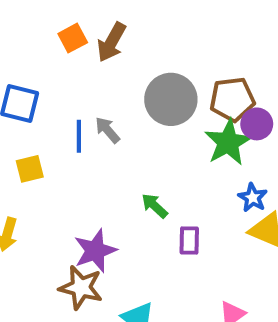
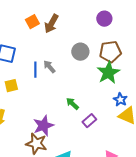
gray circle: (171, 99) -> (80, 52), size x0.7
purple circle: (257, 124) -> (104, 19), moved
purple rectangle: (189, 240) -> (89, 121), turned 48

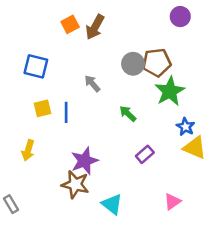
purple circle: (104, 19) -> (180, 17), moved
brown pentagon: (110, 52) -> (157, 62), moved
blue line: (35, 70) -> (66, 112), moved
green arrow: (72, 104) -> (128, 114), moved

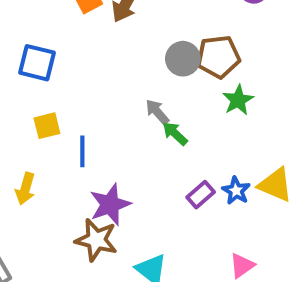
gray arrow: (92, 83) -> (157, 112), moved
green star: (170, 91) -> (238, 100), size x0.7
blue line: (66, 112) -> (82, 151), moved
blue star: (185, 127) -> (236, 191), moved

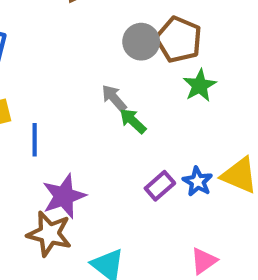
brown pentagon: (218, 57) -> (179, 40), turned 30

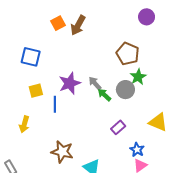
gray circle: (141, 42) -> (125, 90), moved
blue star: (198, 182) -> (137, 150), moved
purple star: (64, 196) -> (70, 83), moved

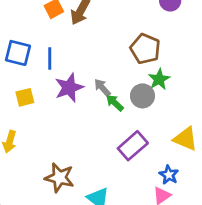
blue line: (55, 104) -> (50, 59), moved
purple rectangle: (118, 127) -> (133, 146), size x1.5
blue star: (137, 150) -> (169, 175), moved

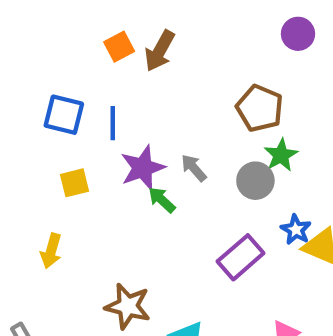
green arrow: (115, 103) -> (162, 200), moved
blue star: (169, 175) -> (296, 230), moved

